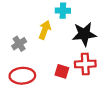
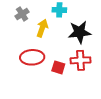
gray cross: (19, 44) -> (22, 14), moved
red ellipse: (22, 76) -> (32, 57), moved

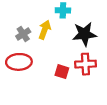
gray cross: (22, 14) -> (23, 34), moved
red ellipse: (32, 57) -> (19, 62), moved

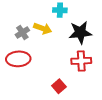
yellow arrow: (45, 30) -> (43, 28), turned 90
red square: (62, 72) -> (59, 86), moved, turned 32

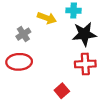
cyan cross: (60, 10) -> (74, 11), moved
yellow arrow: (43, 28) -> (47, 18), moved

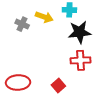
gray cross: (23, 34) -> (22, 24), moved, turned -32
red ellipse: (19, 62) -> (18, 83), moved

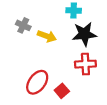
yellow arrow: (44, 17) -> (47, 36), moved
red ellipse: (18, 83) -> (37, 82), moved, turned -50

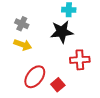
black star: (84, 34) -> (62, 32), moved
yellow arrow: (47, 36) -> (23, 45), moved

